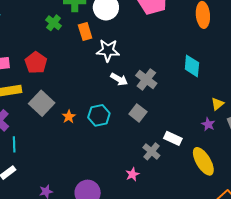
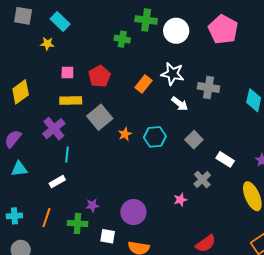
green cross: (54, 23) -> (122, 39), turned -35
orange rectangle: (85, 32) -> (144, 84), moved, turned 48
gray cross: (146, 79) -> (209, 88), moved, turned -35
white rectangle: (173, 138) -> (225, 159), moved

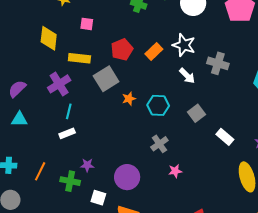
pink square: (67, 73) -> (87, 24), moved
red pentagon: (99, 76) -> (122, 49), moved
yellow diamond: (21, 92) -> (49, 38), moved, turned -55
gray cross: (202, 180) -> (159, 144), moved
white rectangle: (57, 182) -> (67, 133), moved

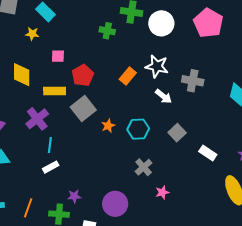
red pentagon: (122, 49) -> (83, 75), moved

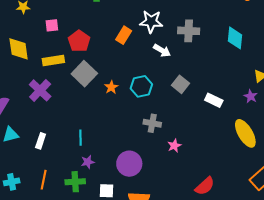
cyan line: (50, 145) -> (81, 138), moved
white rectangle: (51, 167) -> (41, 141), moved, turned -35
gray cross: (144, 167) -> (152, 123), turned -30

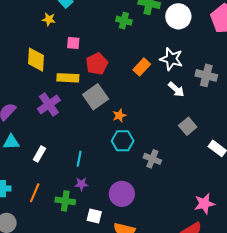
cyan hexagon: (141, 86) -> (123, 141), moved
pink star: (174, 146) -> (204, 204), moved, size x1.5

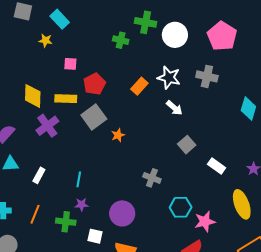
yellow diamond: (36, 60) -> (33, 96), moved
gray cross: (206, 75) -> (207, 76), moved
cyan hexagon: (123, 141) -> (181, 207), moved

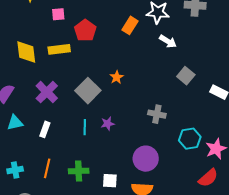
gray square: (94, 117) -> (88, 91), moved
purple cross: (47, 126) -> (47, 92), moved
purple star: (82, 204) -> (108, 124), moved
purple circle: (122, 213) -> (146, 159), moved

